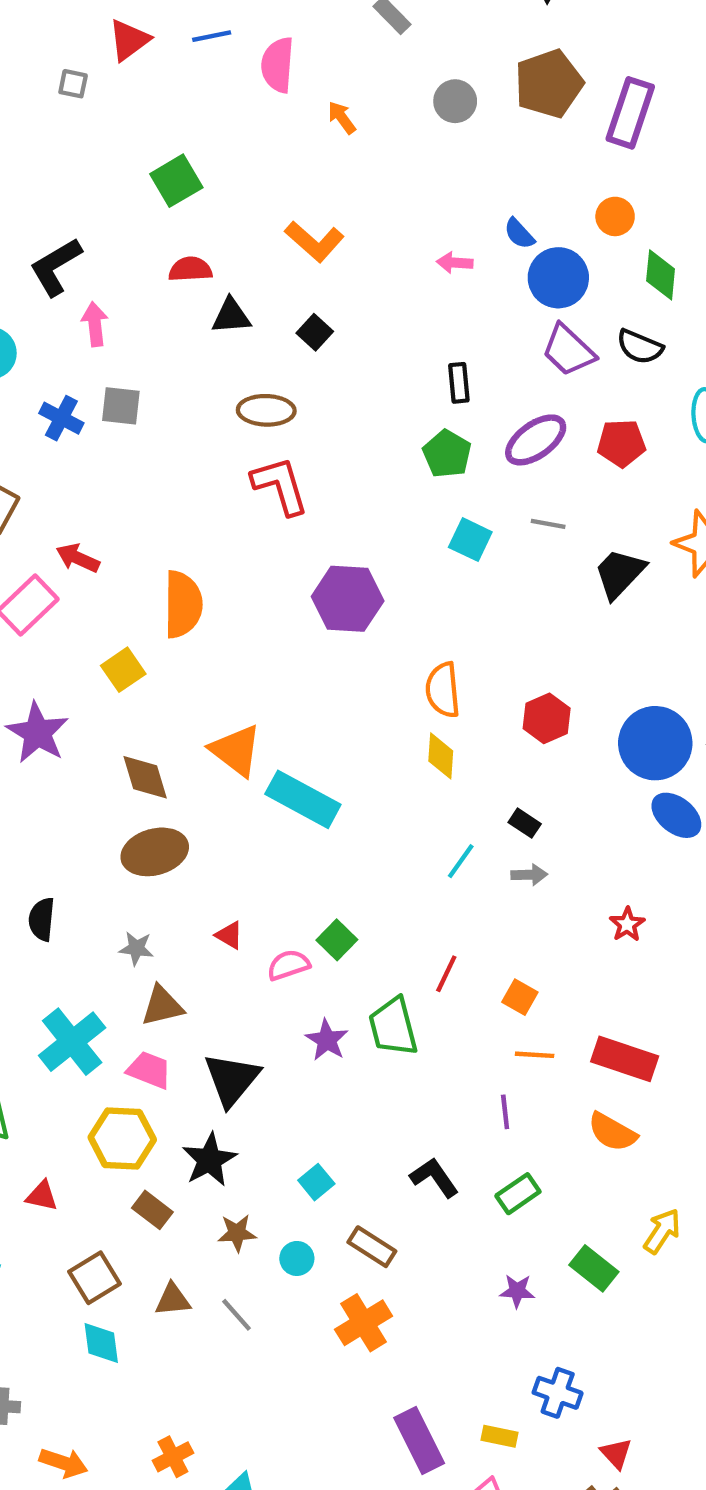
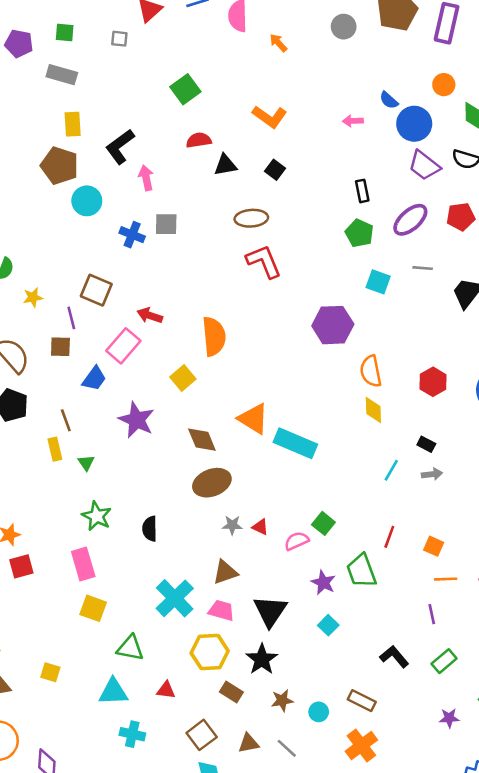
purple hexagon: (348, 599) -> (333, 325), moved
gray star: (136, 948) -> (232, 525), moved
cyan square: (316, 1182) -> (328, 625), moved

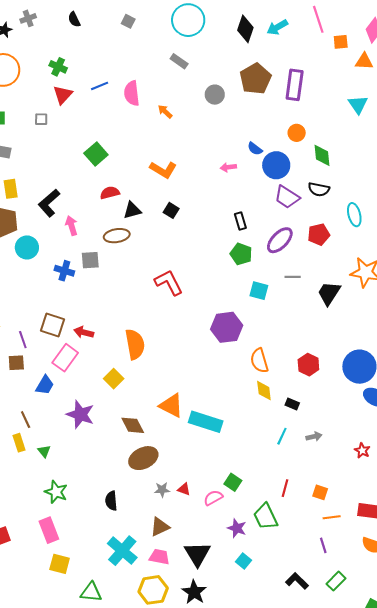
brown ellipse: (251, 218) -> (117, 236), moved
brown square: (96, 290) -> (53, 325), moved
black rectangle: (426, 444) -> (292, 404), moved
black semicircle: (150, 529) -> (111, 501), moved

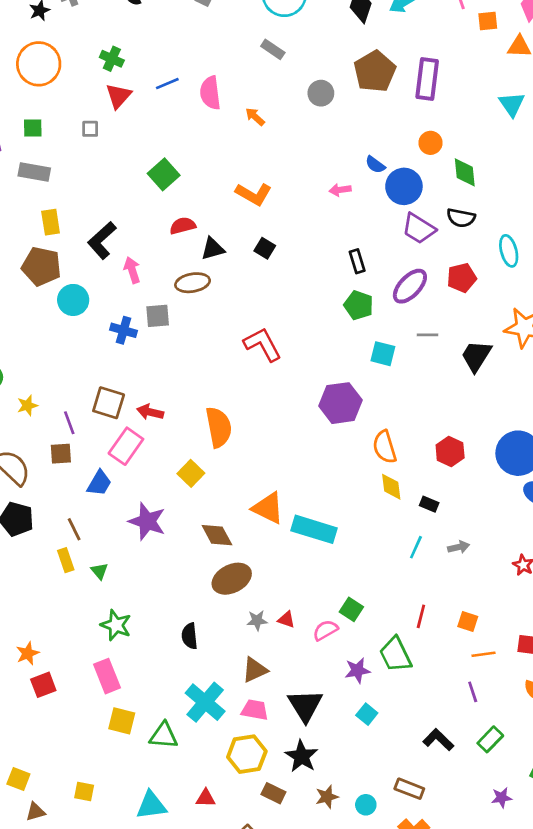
purple star: (237, 528) -> (357, 670), turned -30
green triangle: (91, 592) -> (164, 736), moved

